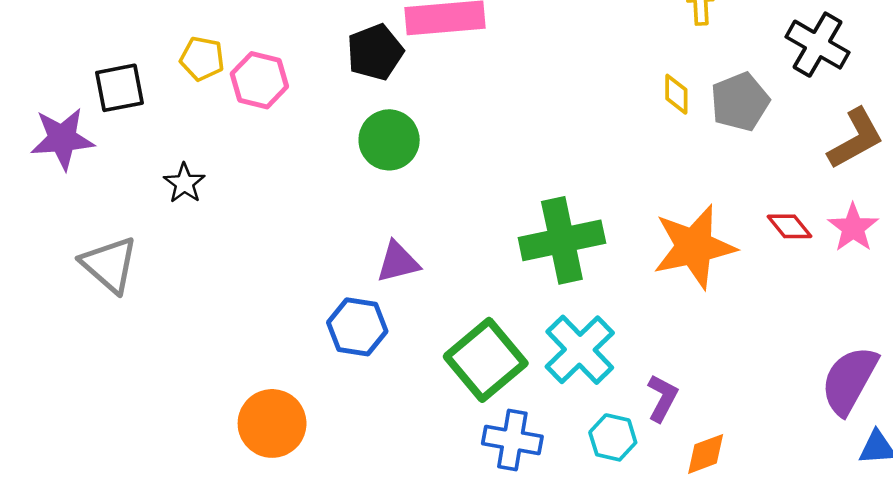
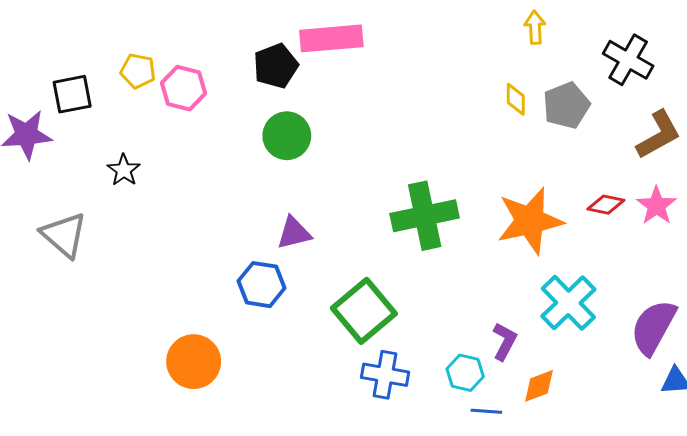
red diamond: (790, 226) -> (606, 205), turned -39
cyan cross: (580, 350) -> (568, 303), moved

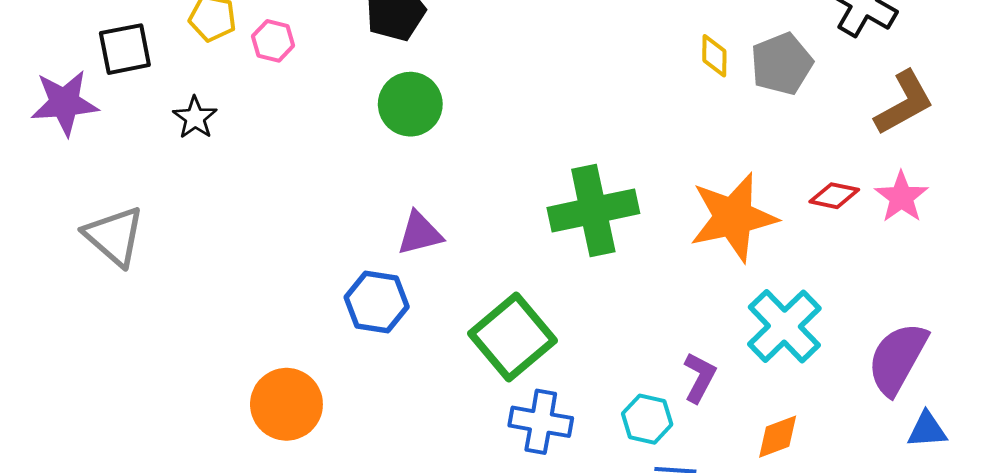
pink hexagon: (184, 88) -> (273, 41), size x0.7
black star: (124, 170) -> (195, 118), moved
orange diamond: (539, 386) -> (778, 437), moved

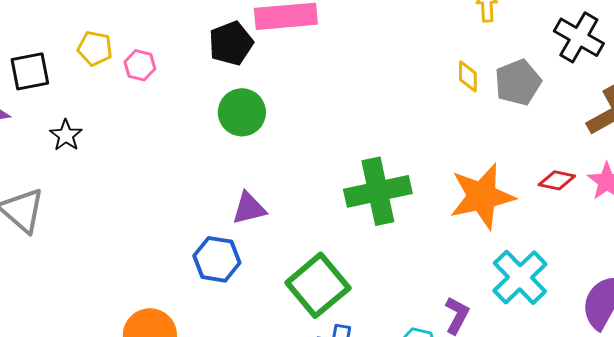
black star: (195, 118) -> (66, 135), moved

